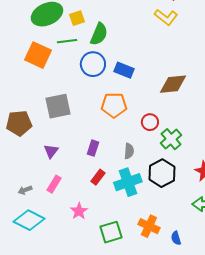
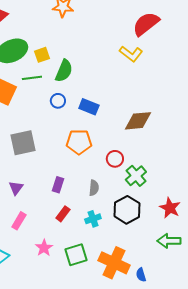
blue circle: (93, 64) -> (58, 101), size x0.6
cyan cross: (128, 182) -> (93, 219), size x0.6
orange cross: (149, 226) -> (114, 263), size x1.4
green square: (111, 232) -> (76, 255), moved

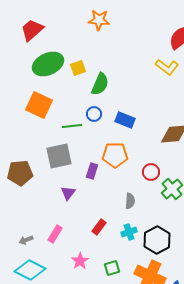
green line: (32, 78) -> (72, 126), moved
purple rectangle: (58, 185) -> (92, 171), moved
purple triangle: (16, 188) -> (68, 193), moved
black hexagon: (127, 210) -> (157, 240), moved
green square: (76, 255) -> (112, 268), size x0.7

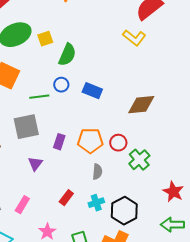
orange pentagon: (115, 155) -> (90, 141), moved

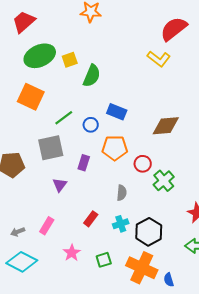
blue circle: (61, 85) -> (91, 125), moved
green line: (39, 97) -> (64, 118), turned -30
orange pentagon: (90, 141) -> (115, 148), moved

